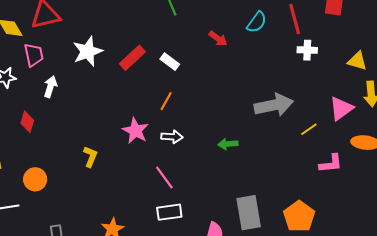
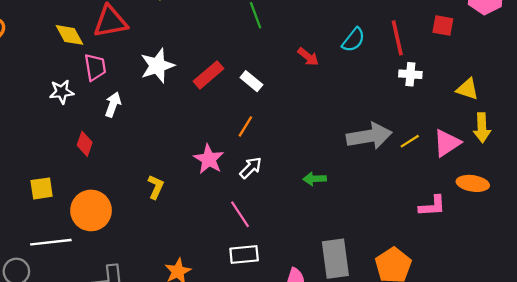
yellow line: (309, 129) -> (410, 141), moved
white arrow: (172, 137) -> (251, 168), turned -50
orange circle: (35, 179) -> (91, 210), size x1.5

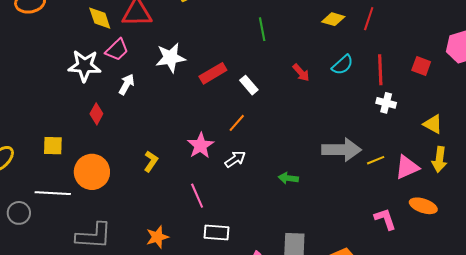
pink trapezoid: (95, 67) -> (117, 50), turned 45
white star: (62, 92) -> (84, 66), size x1.5
pink L-shape: (432, 206) -> (385, 219), turned -115
pink line: (240, 214) -> (197, 196), moved

